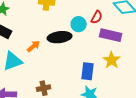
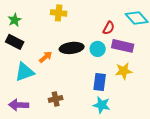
cyan circle: (79, 24) -> (98, 49), moved
yellow star: (112, 60) -> (124, 71), turned 30

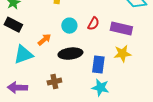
red semicircle: (109, 28) -> (93, 24), moved
black ellipse: (72, 48) -> (70, 54), moved
cyan circle: (98, 49) -> (69, 26), moved

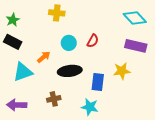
purple rectangle: (121, 29) -> (136, 46), moved
cyan star: (100, 88) -> (90, 107), moved

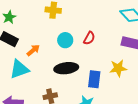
orange arrow: (44, 57) -> (33, 50), moved

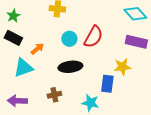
red semicircle: (89, 38) -> (93, 37), size x1.6
blue rectangle: (94, 79) -> (107, 84), moved

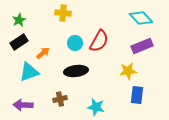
black rectangle: (13, 38) -> (19, 42), turned -60
purple rectangle: (136, 42) -> (142, 46), turned -35
blue rectangle: (107, 84) -> (137, 95), moved

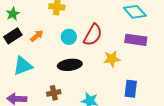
purple rectangle: (142, 46) -> (136, 40), turned 30
orange arrow: (43, 53) -> (37, 36), moved
yellow star: (128, 71) -> (112, 59), moved

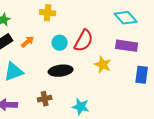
yellow star: (112, 59) -> (103, 65), turned 30
blue rectangle: (131, 89) -> (142, 75), moved

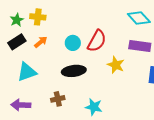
yellow cross: (48, 13) -> (38, 17), moved

